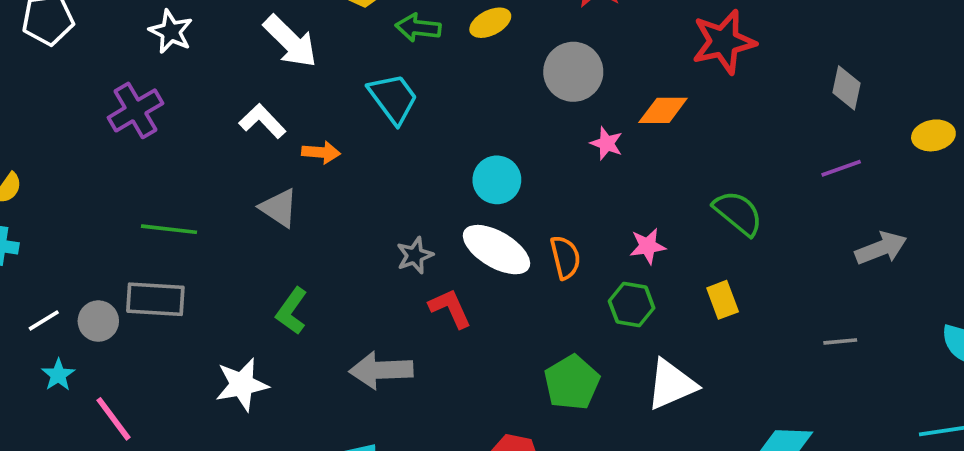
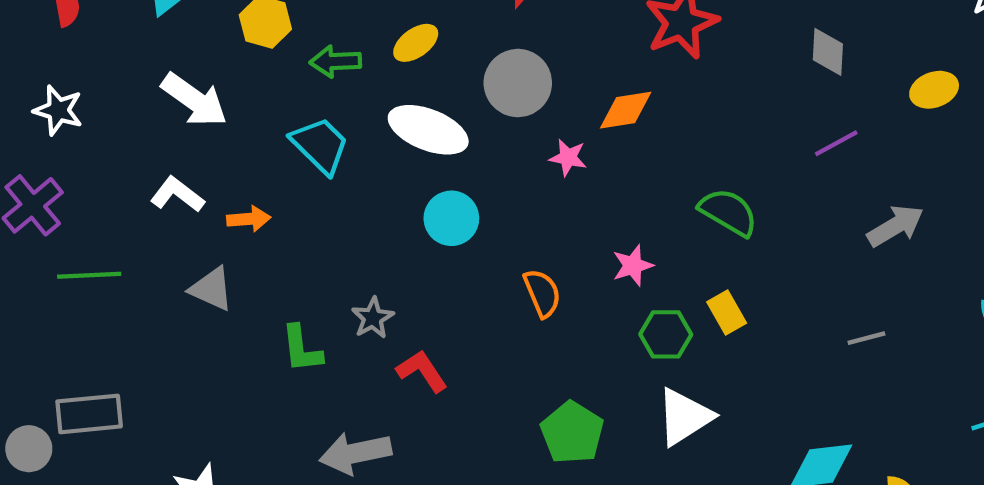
green line: (169, 229) -> (89, 275), moved
white ellipse: (496, 250) -> (428, 130), moved
green hexagon: (632, 305) -> (666, 334), moved
green L-shape: (292, 311) -> (302, 349), moved, turned -33

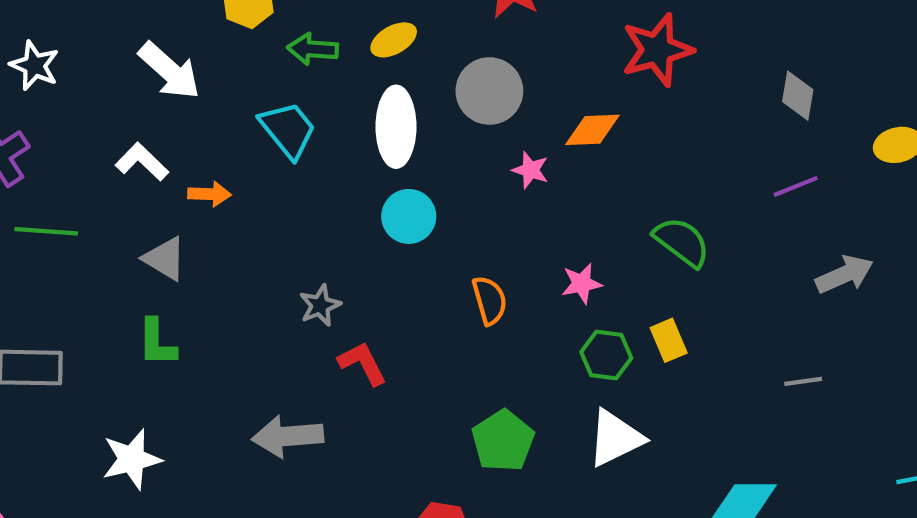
white ellipse: (428, 130) -> (396, 127), turned 62
green L-shape: (302, 349) -> (157, 343), moved

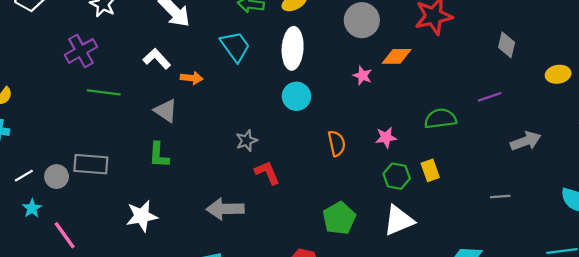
gray circle: (489, 91) -> (362, 20), moved
purple line: (796, 186) -> (490, 97), moved
green semicircle: (682, 242) -> (440, 119), turned -48

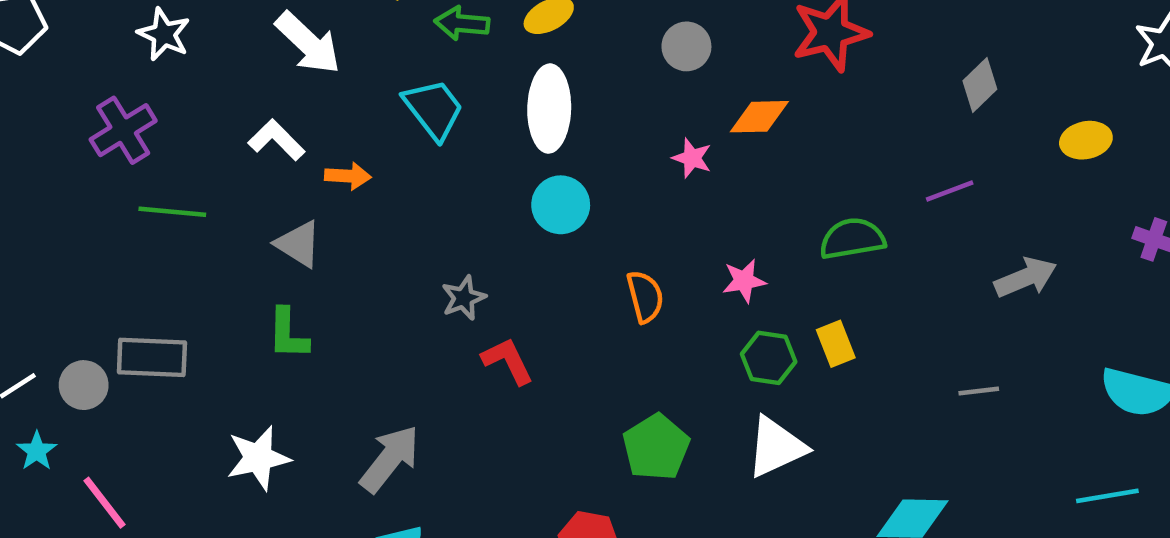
gray circle: (362, 20) -> (686, 46), size x0.7
gray diamond: (507, 45) -> (980, 85), turned 35
gray arrow: (225, 209) -> (390, 459), moved, turned 132

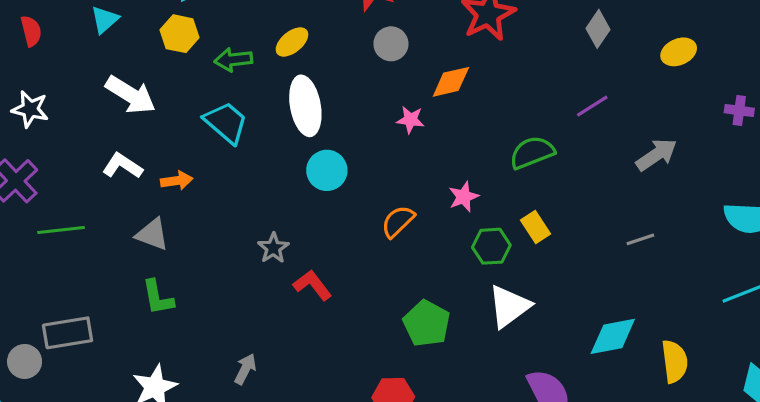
orange semicircle: (645, 297) -> (398, 221), turned -108
gray arrow: (390, 459) -> (245, 369), size x0.6

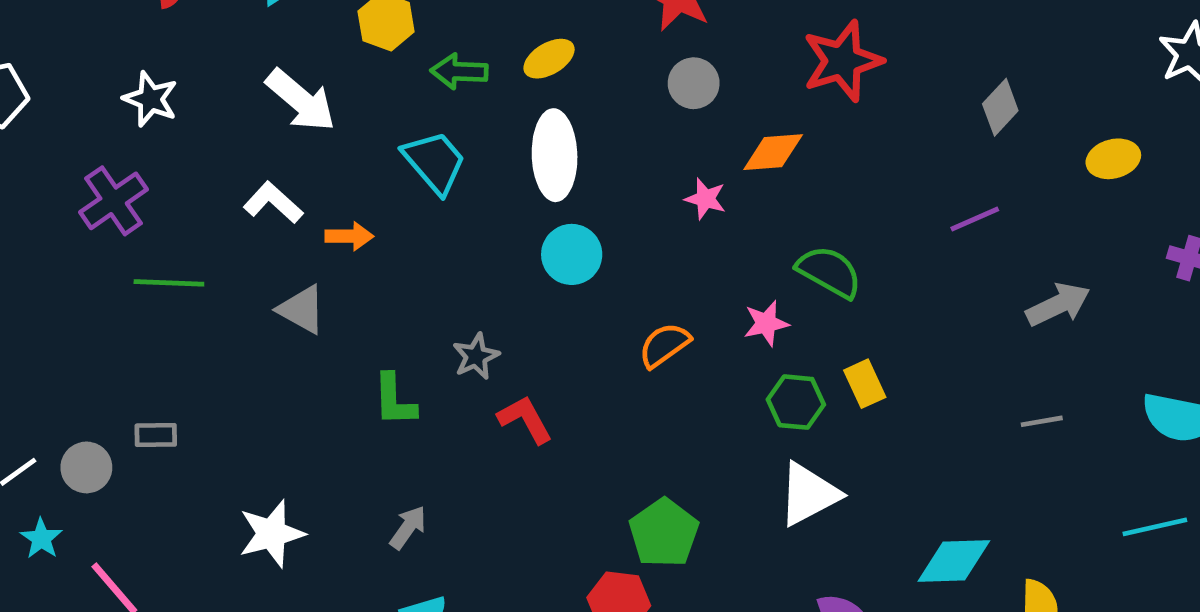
green semicircle: (532, 153) -> (829, 272), moved, turned 42
gray line: (640, 239) -> (1042, 421), moved
green L-shape: (158, 297) -> (394, 400), moved
green pentagon: (427, 323) -> (664, 533), moved
gray rectangle: (68, 333) -> (156, 435), size x0.6

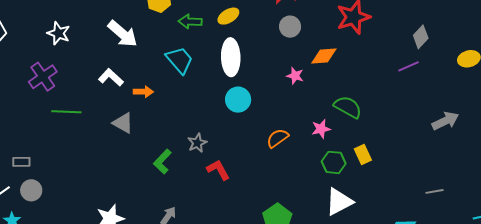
purple line: (975, 219) -> (409, 66), moved
green L-shape: (394, 400) -> (162, 162), turned 45
gray line: (1042, 421) -> (435, 191), moved
gray rectangle: (156, 435) -> (21, 162), moved

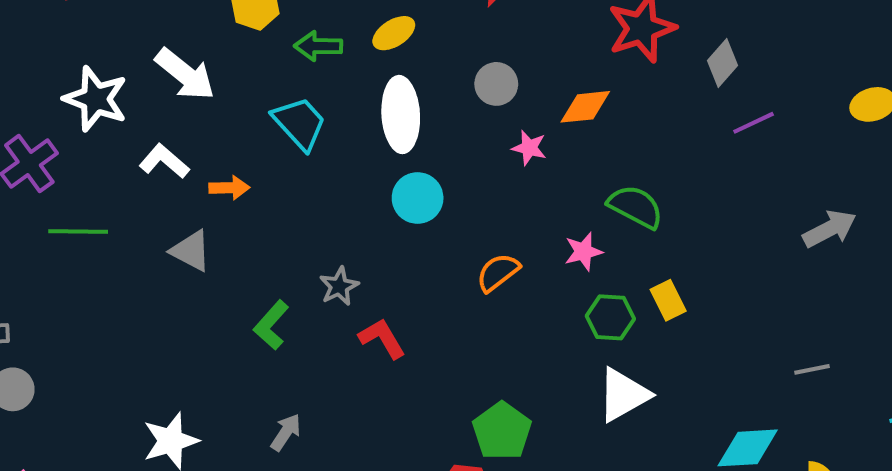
gray circle: (290, 27) -> (496, 84), moved
white star: (59, 33) -> (96, 99), moved, size x1.4
gray diamond: (421, 37) -> (723, 63), moved

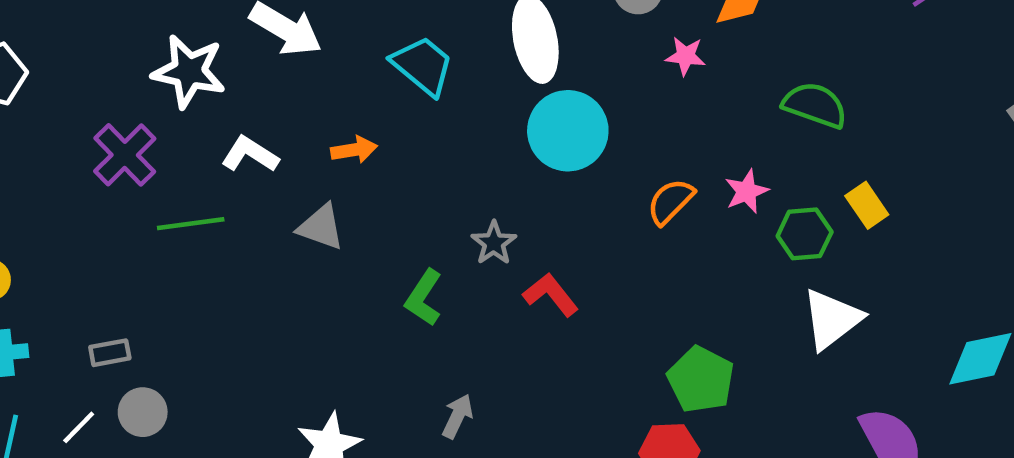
white L-shape: (164, 161) -> (250, 154), moved
cyan circle: (418, 198) -> (568, 131), size x1.4
pink star: (583, 252) -> (747, 191), moved

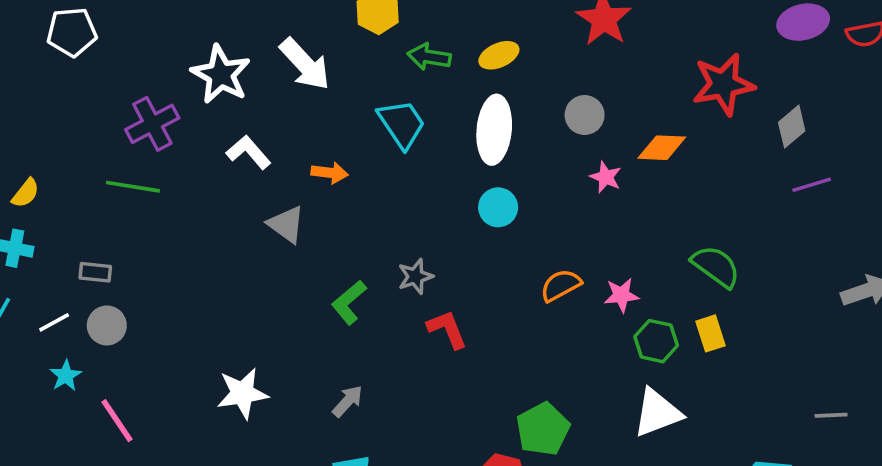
green semicircle: (815, 105) -> (716, 266), moved
cyan circle: (568, 131) -> (498, 207), size x0.6
green line: (191, 224) -> (133, 187), moved

